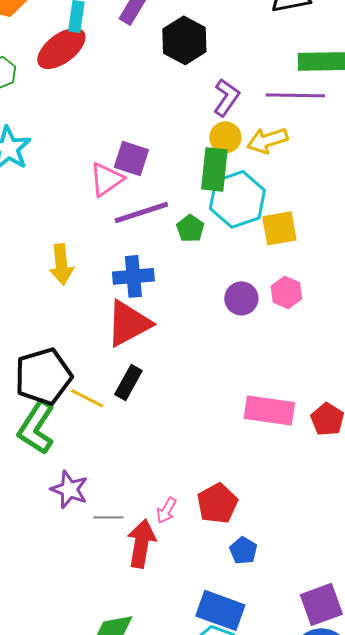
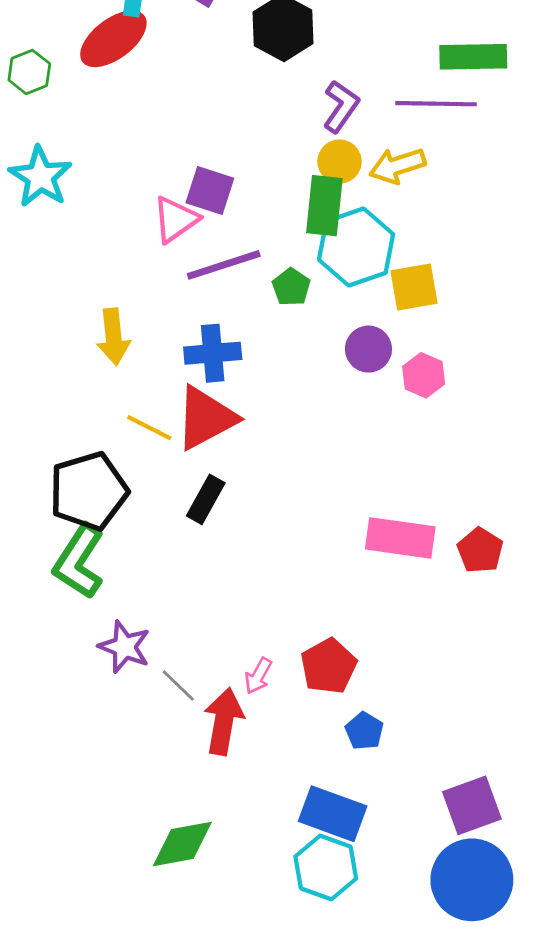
purple circle: (241, 298) -> (368, 349), moved
yellow line: (87, 398) -> (149, 428), moved
gray line: (108, 517) -> (178, 685), turned 44

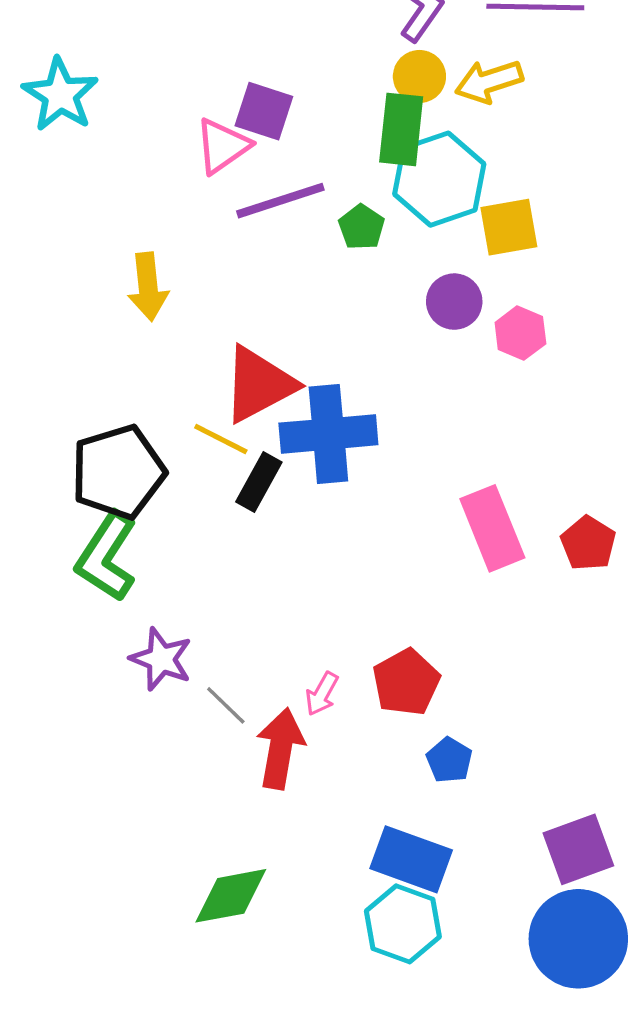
blue cross: (213, 353) -> (328, 434), moved, size x1.4
yellow line: (149, 428) -> (221, 439), moved
pink rectangle: (400, 538) -> (492, 528), turned 60

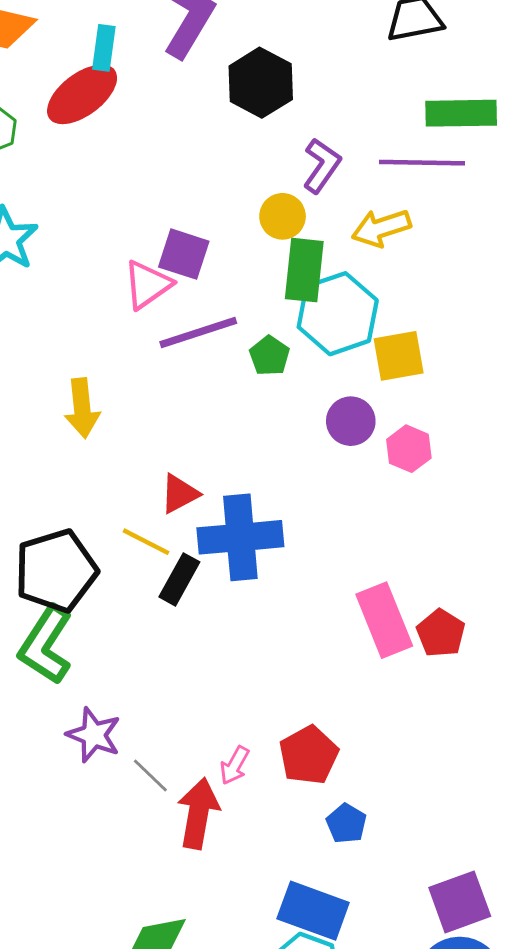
yellow circle: (419, 76) -> (283, 216), moved
red triangle: (259, 384) -> (179, 494), size x0.6
red pentagon: (588, 543) -> (441, 633), moved

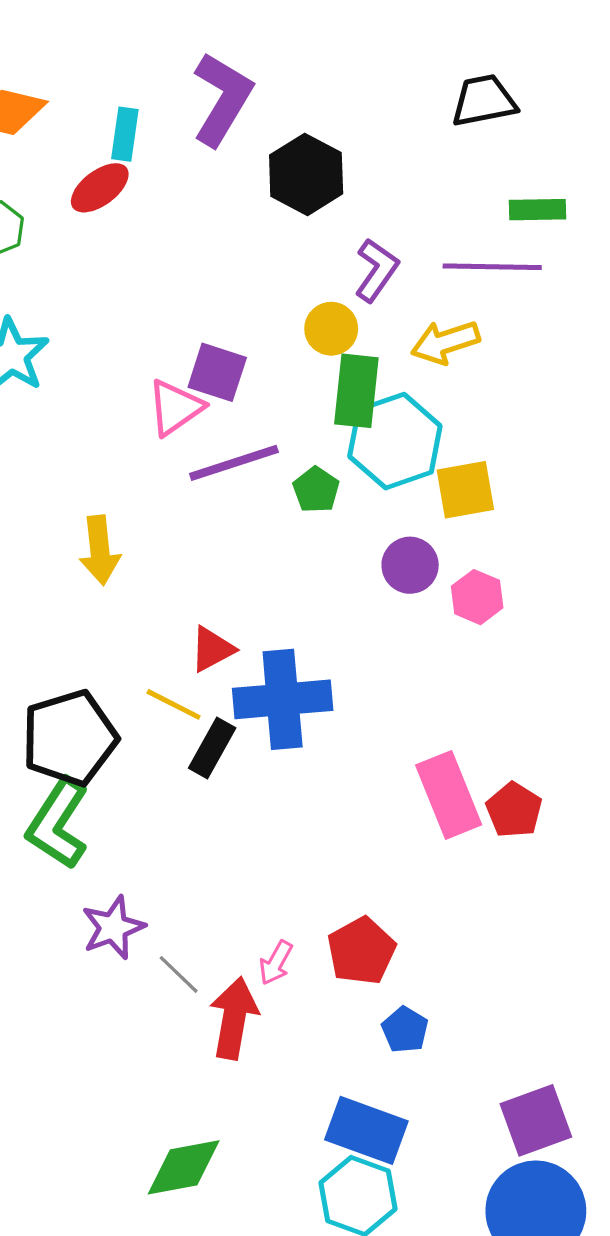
red ellipse: (82, 94) -> (100, 188), size x0.7
green rectangle: (461, 113) -> (537, 210), size x0.7
purple star: (94, 735) -> (113, 927), turned 30

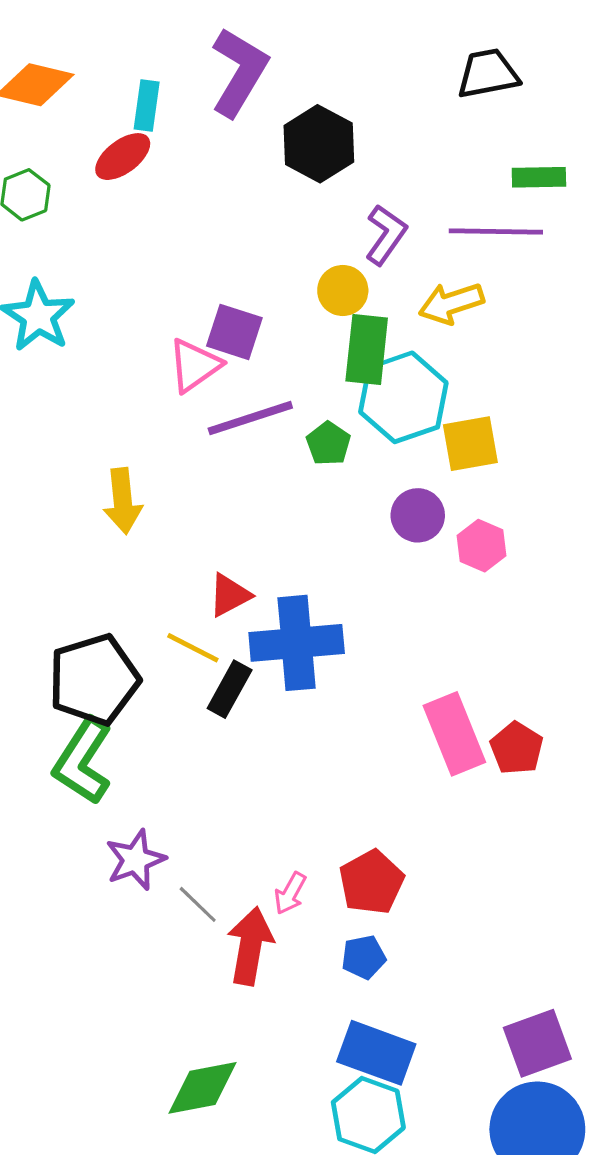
blue pentagon: (405, 1030) -> (364, 957), moved, turned 30

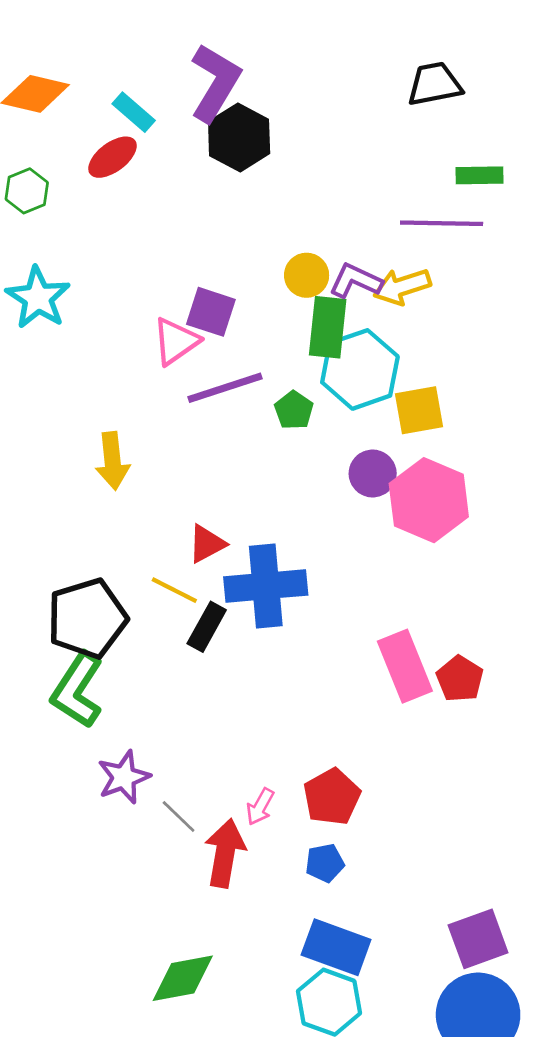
cyan rectangle: (147, 105) -> (134, 112), turned -57
black hexagon: (319, 144) -> (239, 137), moved
purple L-shape: (386, 235) -> (356, 281), moved, turned -100
pink hexagon: (482, 546) -> (429, 500), size x1.8

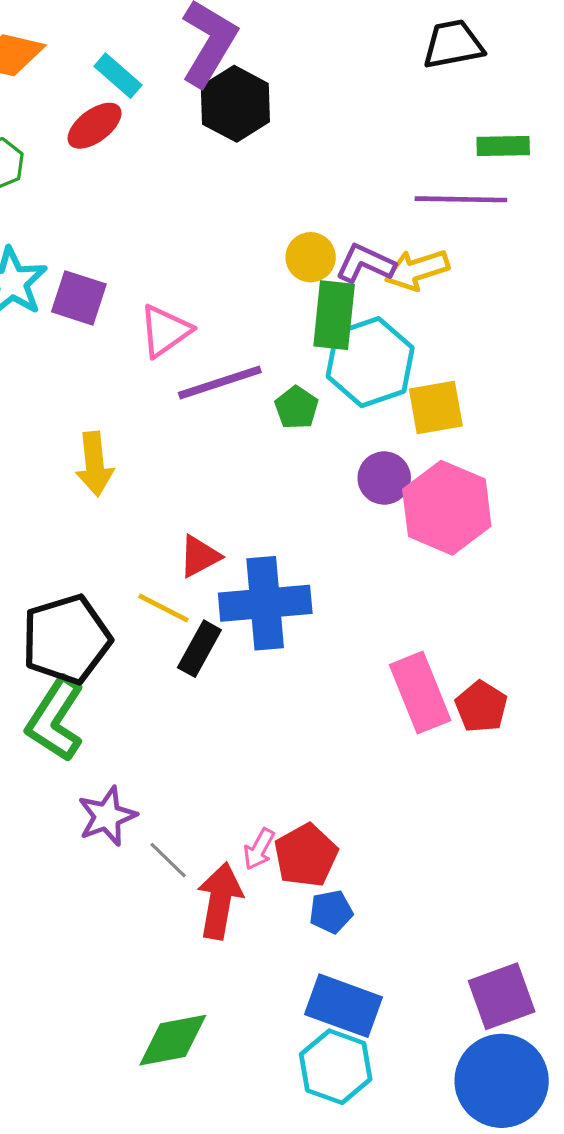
purple square: (211, 312) -> (79, 298), moved
red pentagon: (332, 797) -> (306, 855), moved

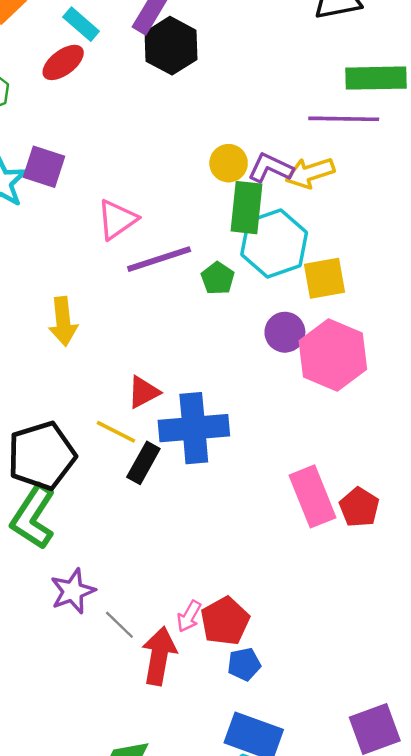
green rectangle: (503, 146) -> (376, 78), size x1.5
purple square: (79, 298) -> (44, 167), moved

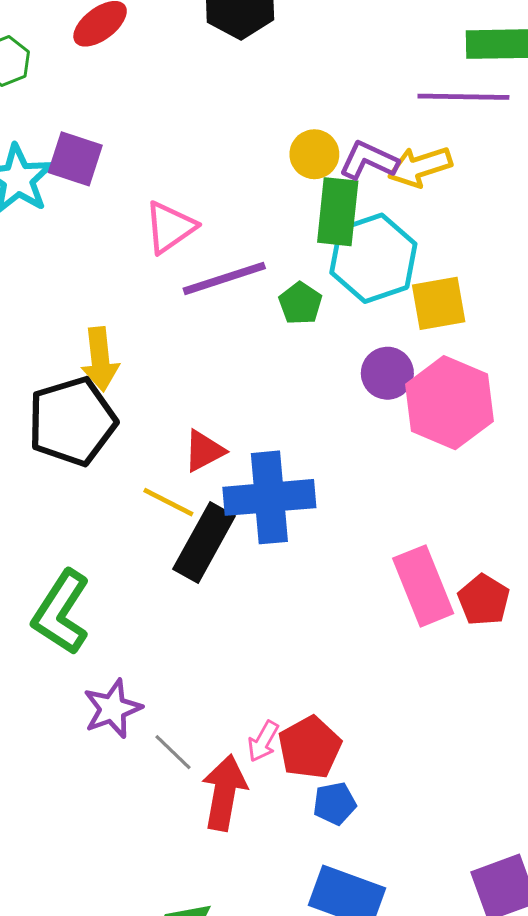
black pentagon: (42, 456) -> (72, 421), moved
black rectangle: (143, 463) -> (204, 542), size x1.4

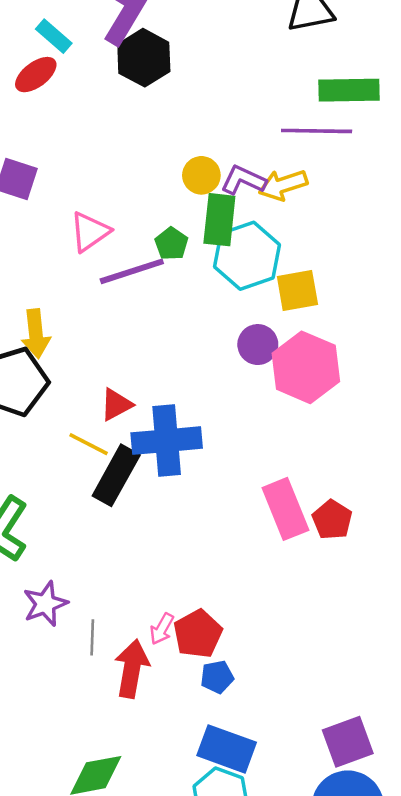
green pentagon: (300, 303) -> (171, 244), moved
gray line: (173, 752) -> (92, 637), turned 48

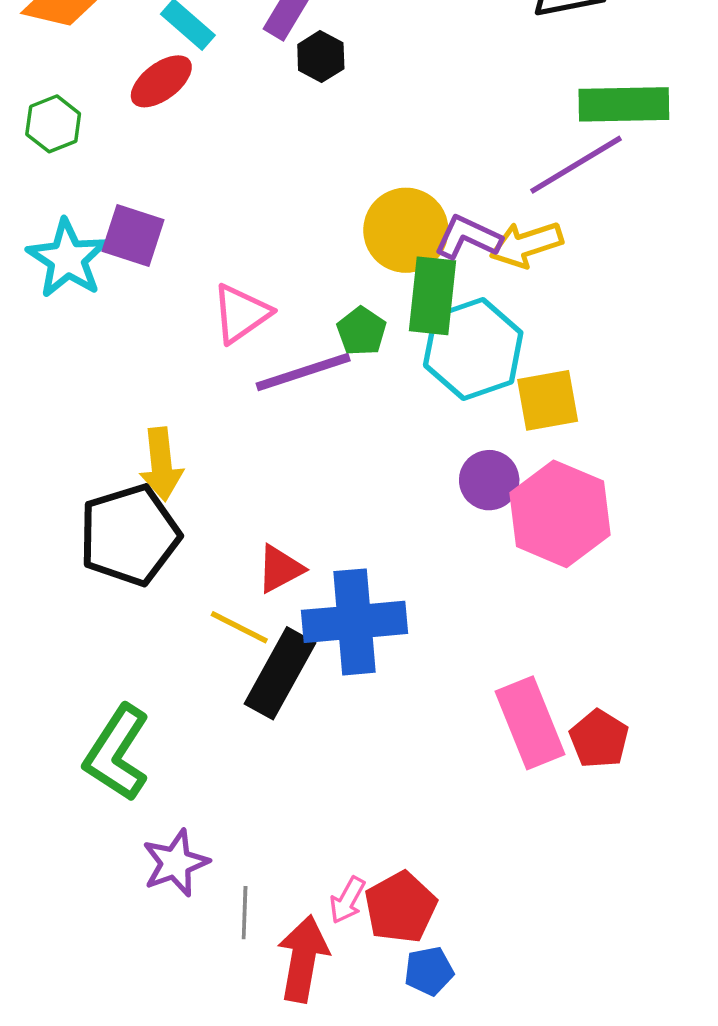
black hexagon: (144, 58) -> (321, 57), size x0.6
purple line: (317, 131) -> (576, 165), turned -32
yellow circle: (201, 175) -> (406, 230), size x1.5

